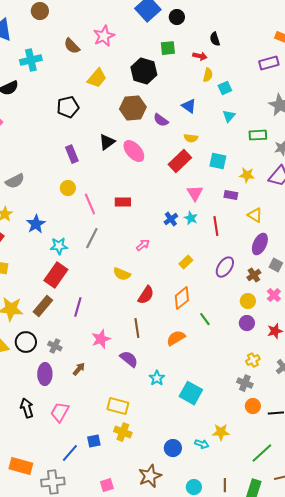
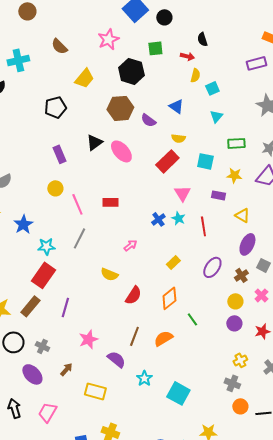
pink star: (104, 36) -> (108, 39), moved
green rectangle: (258, 135) -> (236, 143), moved
brown line: (137, 328) -> (134, 336), moved, turned 30
purple ellipse: (45, 374) -> (32, 374), turned -45
yellow rectangle: (118, 406) -> (95, 391), moved

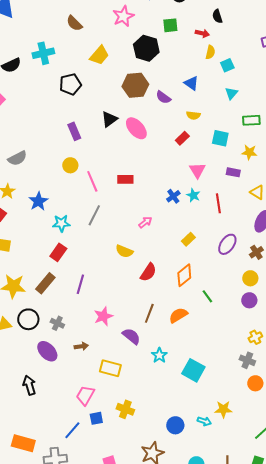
cyan cross: (18, 60) -> (43, 53), moved
red rectangle: (167, 161) -> (182, 138), size x0.6
red rectangle: (43, 275) -> (58, 252), size x0.7
brown arrow: (66, 369) -> (81, 346), turned 40
pink trapezoid: (47, 412) -> (85, 395), moved

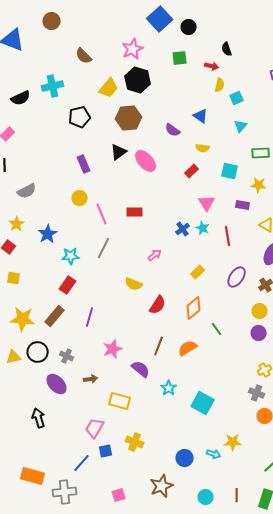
black hexagon: (146, 48) -> (138, 80), moved
brown hexagon: (135, 85) -> (129, 118), moved

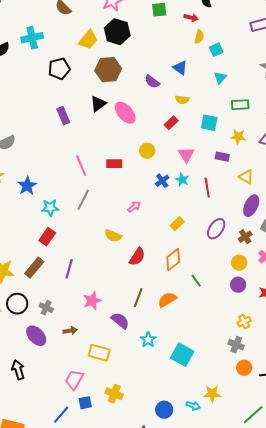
yellow circle: (80, 198) -> (147, 151), moved

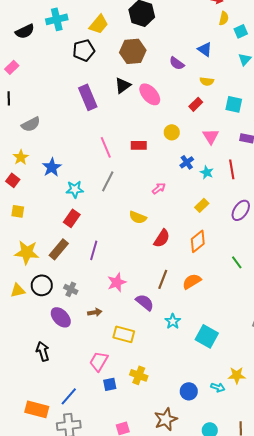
yellow trapezoid: (88, 40) -> (99, 24), moved
purple rectangle: (63, 116) -> (88, 97), size x1.4
cyan star: (182, 180) -> (207, 172), moved
green line: (196, 281) -> (237, 262), moved
blue line: (61, 415) -> (69, 396), moved

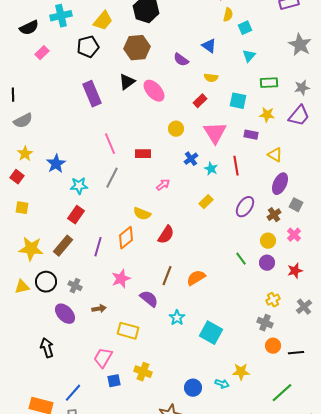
pink rectangle: (12, 67) -> (42, 53), moved
gray semicircle: (31, 124) -> (23, 121), moved
pink triangle: (211, 136) -> (215, 133), size x1.4
red rectangle: (139, 145) -> (143, 154), moved
orange diamond: (198, 241) -> (126, 238), moved

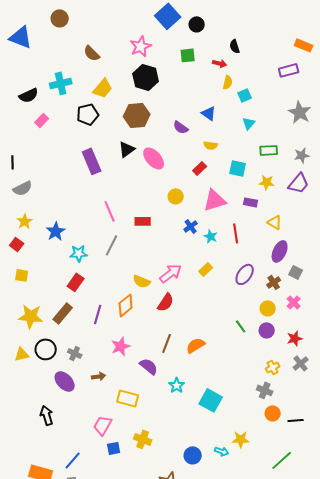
pink triangle: (215, 133) -> (215, 200), turned 45
pink arrow: (163, 185) -> (171, 273), moved, size x1.6
gray cross: (304, 307) -> (301, 363), moved

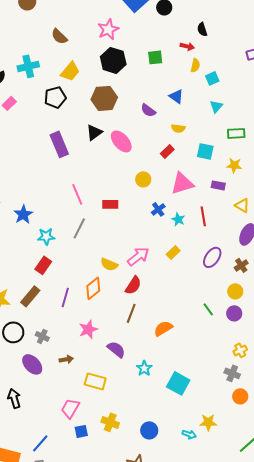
green square: (188, 55) -> (155, 57), moved
brown line: (167, 343) -> (131, 313), moved
blue circle: (193, 455) -> (149, 430), moved

